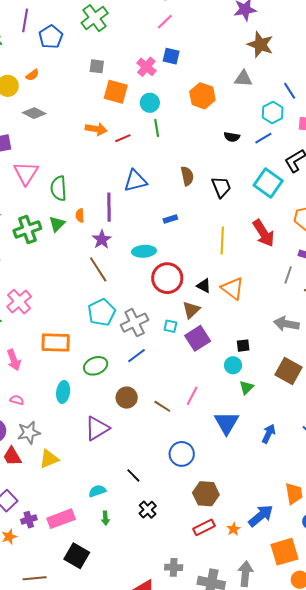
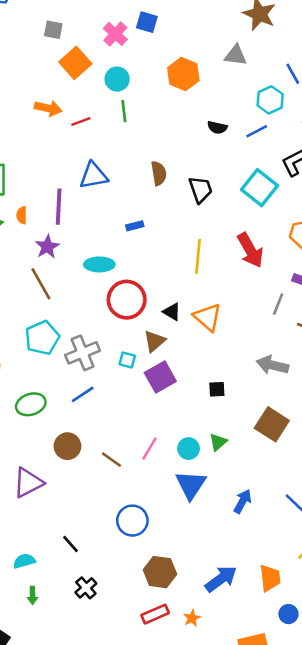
orange square: (116, 92) -> (75, 63), turned 30
cyan circle: (233, 365) -> (189, 449), moved
blue arrow: (261, 516) -> (221, 579), moved

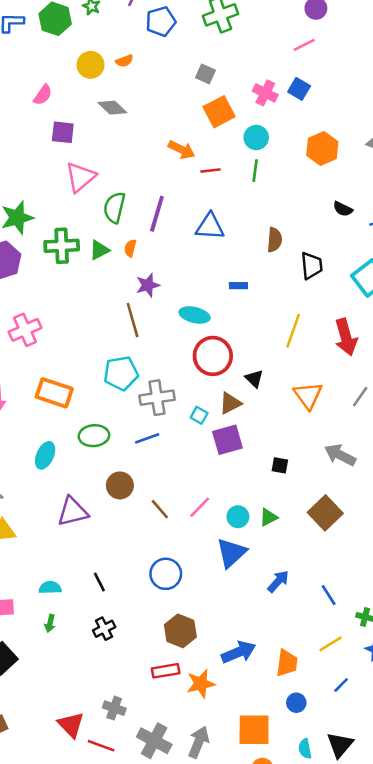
pink cross: (115, 34) -> (265, 93), turned -30
purple line: (59, 207) -> (157, 214), moved
orange triangle: (208, 317) -> (308, 395), moved
orange star: (192, 618) -> (201, 684), size x1.6

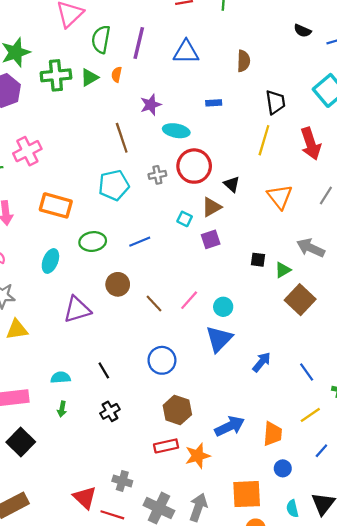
black trapezoid: (312, 266) -> (275, 102), moved
purple star: (148, 285) -> (151, 105), moved
gray cross: (157, 398) -> (157, 175), moved, size x0.6
purple square: (227, 440) -> (211, 239), size x0.7
green triangle: (268, 517) -> (283, 270), moved

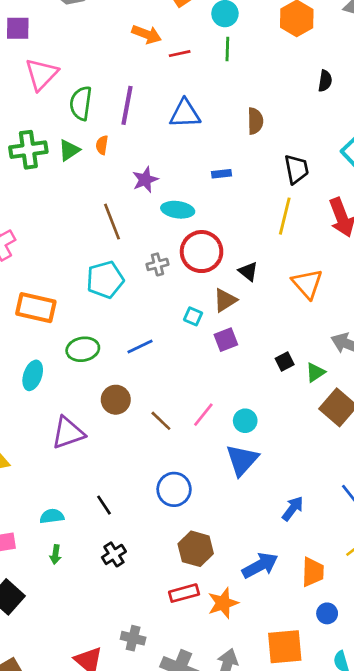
black semicircle: (302, 31) -> (325, 81), turned -102
black square: (258, 260) -> (285, 361), turned -32
blue arrow: (262, 362) -> (293, 509), moved

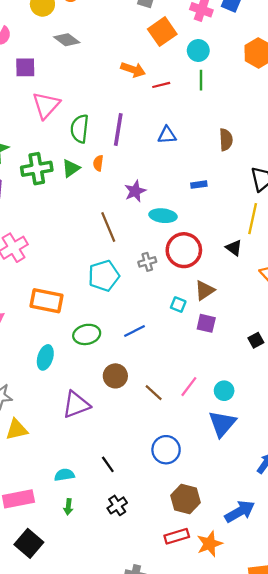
blue triangle: (185, 114) -> (167, 135), size x0.7
black triangle: (248, 271) -> (234, 248), moved
purple square: (226, 340) -> (206, 323), turned 36

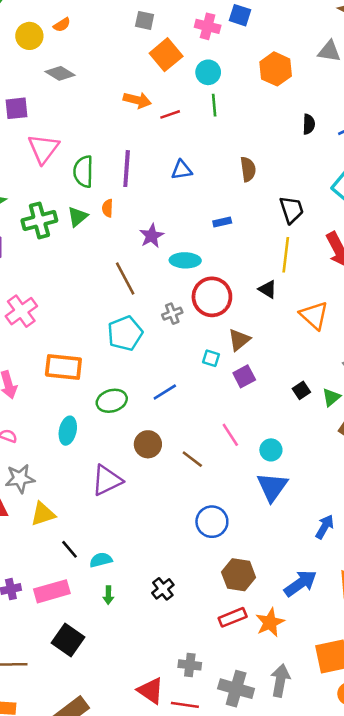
purple square: (206, 323) -> (244, 376), turned -36
pink line: (189, 387) -> (230, 435), moved, turned -65
black line: (108, 464) -> (69, 549), moved

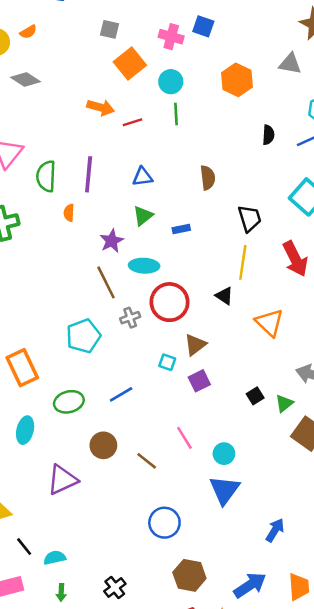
green triangle: (77, 217) -> (143, 216), moved
brown line: (125, 278) -> (106, 282), moved
orange rectangle: (63, 367) -> (22, 368), turned 57

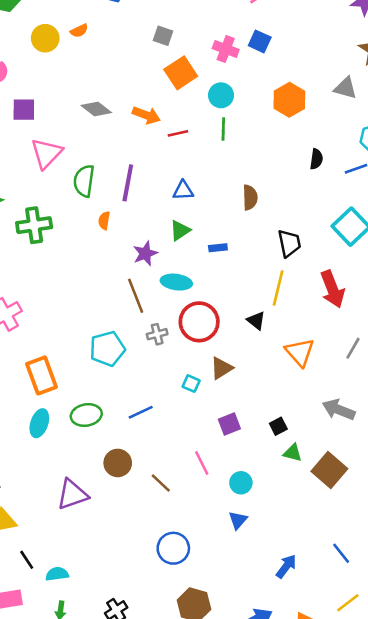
gray diamond: (25, 80) -> (96, 109), moved
purple square: (199, 381) -> (229, 424), moved
green triangle: (284, 403) -> (293, 453), moved, turned 48
cyan ellipse: (25, 430) -> (39, 423), moved
blue triangle: (224, 490) -> (238, 520), size x0.6

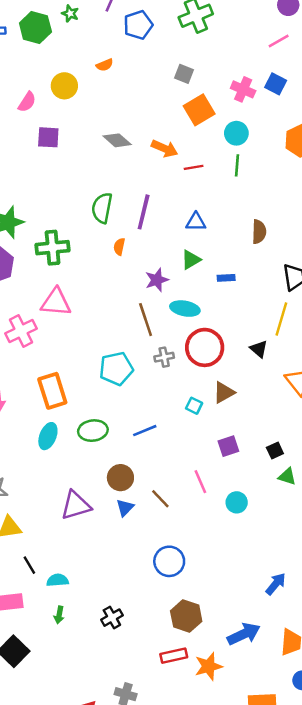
yellow circle: (45, 38) -> (64, 86), moved
pink triangle: (46, 153) -> (56, 302), moved, turned 48
blue triangle: (238, 520) -> (125, 508), moved

